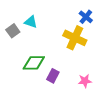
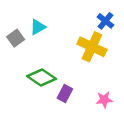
cyan triangle: (31, 22) -> (38, 27), turned -48
green diamond: (34, 63) -> (41, 78), turned 35

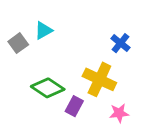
blue cross: (105, 21) -> (121, 43), moved
yellow cross: (92, 47) -> (99, 79), moved

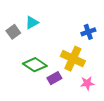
blue cross: (121, 43) -> (88, 32), turned 32
purple rectangle: (74, 106) -> (54, 78), turned 32

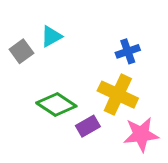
blue cross: (88, 32) -> (128, 51), moved
pink star: (87, 83) -> (141, 134), size x1.5

